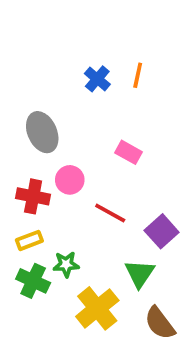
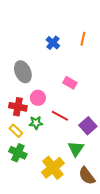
orange line: (138, 75) -> (83, 39), moved
yellow rectangle: (29, 240) -> (16, 131), turned 64
green star: (66, 264) -> (36, 123), moved

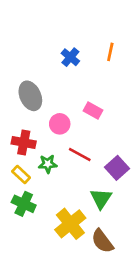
pink circle: (38, 98) -> (60, 124), moved
brown semicircle: (87, 176) -> (102, 241), moved

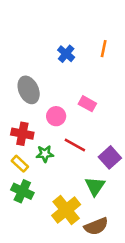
brown semicircle: (102, 241) -> (96, 226), turned -75

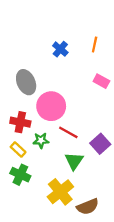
pink rectangle: (87, 104) -> (101, 81), moved
pink circle: (56, 116) -> (51, 106), size x1.6
green triangle: (95, 186) -> (74, 161), moved

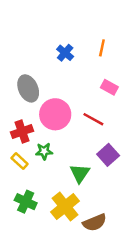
red cross: (20, 122) -> (22, 132), turned -30
red line: (68, 132) -> (93, 119), moved
green cross: (20, 175) -> (26, 202), moved

